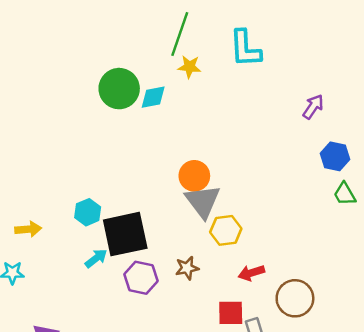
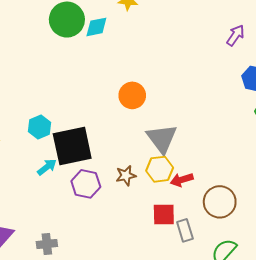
gray triangle: (203, 201) -> (162, 139), moved
yellow hexagon: (226, 230) -> (160, 169), moved

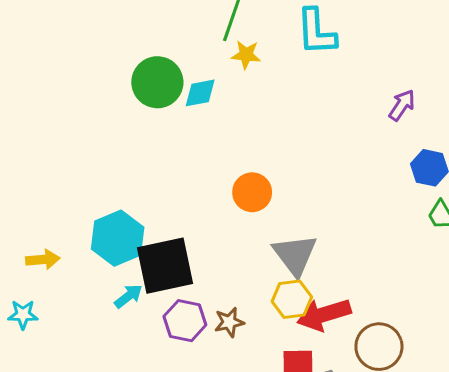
cyan hexagon: (39, 127) -> (118, 238), size x1.6
brown star: (126, 176) -> (229, 322), moved
red arrow: (182, 180) -> (324, 315), size x1.6

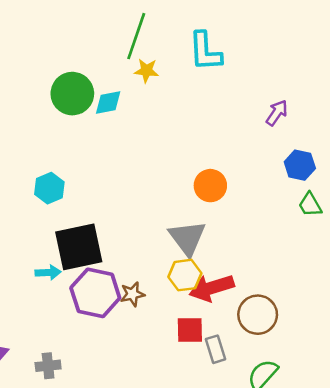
orange circle: (252, 192) -> (210, 186), moved
cyan hexagon: (118, 238) -> (49, 188), moved, size x0.7
cyan arrow: (128, 296) -> (48, 272), turned 35
purple hexagon: (185, 321) -> (95, 293), size x1.4

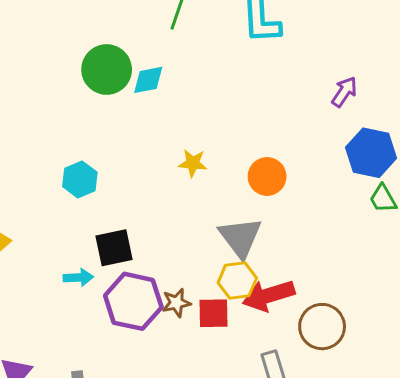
yellow star: (146, 71) -> (193, 163), moved
blue hexagon: (300, 165) -> (371, 153), size x1.4
black square: (79, 247) -> (114, 248), size x0.7
red square: (190, 330) -> (214, 313), moved

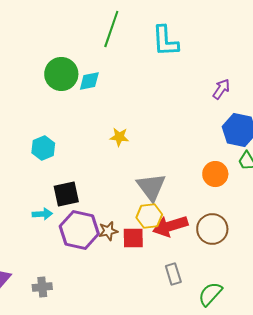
orange circle: (267, 176) -> (215, 174), moved
brown circle: (322, 327) -> (212, 229), moved

